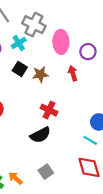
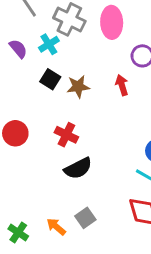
pink ellipse: (61, 42) -> (112, 22), moved
red cross: (49, 110) -> (66, 135), moved
orange arrow: (15, 178) -> (56, 227), moved

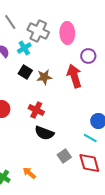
red arrow: (122, 85) -> (74, 76), size x1.6
black semicircle: (78, 168) -> (44, 133), turned 48
gray square: (85, 218) -> (64, 156), moved

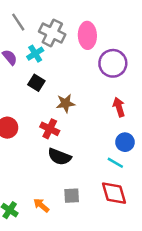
purple circle: (88, 56) -> (113, 63), size x1.5
red arrow: (74, 76) -> (119, 107), moved, size x0.7
brown star: (44, 77) -> (66, 103), moved
gray square: (64, 156) -> (72, 196), moved, turned 32

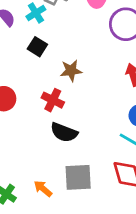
gray square: (72, 196) -> (78, 177), size x1.5

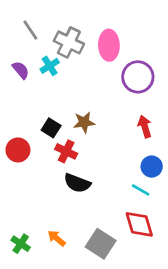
black square: (37, 47) -> (51, 128), moved
gray square: (78, 177) -> (101, 244), moved, turned 36

